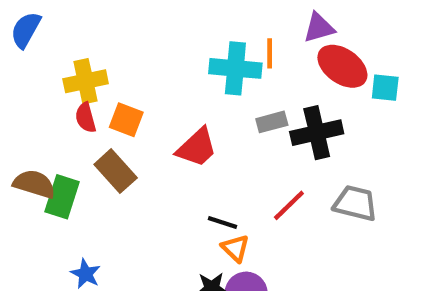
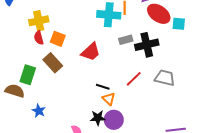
brown semicircle: (34, 184) -> (15, 91), moved

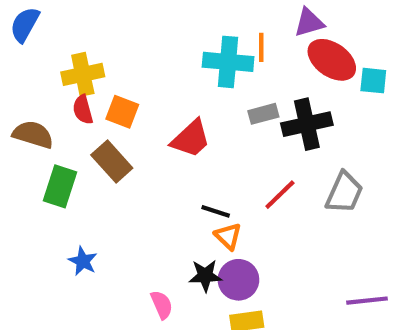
gray trapezoid: (165, 78) -> (344, 193), turned 100
brown semicircle: (15, 91) -> (33, 135), moved

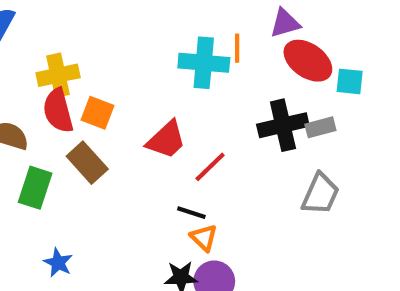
red semicircle: (83, 110) -> (58, 111), size x1.5
gray rectangle: (263, 114) -> (320, 127), moved
red line: (280, 195) -> (210, 167), moved

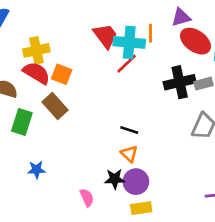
red semicircle: (58, 111) -> (36, 73), turned 136
red trapezoid: (166, 140) -> (105, 36), moved, turned -84
red line: (210, 167) -> (127, 64), moved
black line: (191, 213) -> (129, 130), moved
blue star: (58, 263) -> (36, 170), turned -30

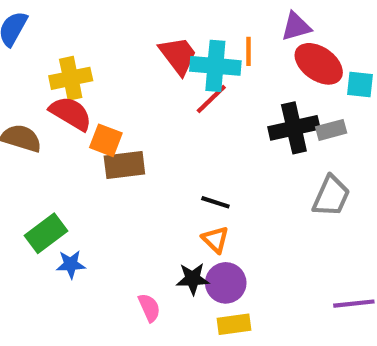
orange square: (62, 74) -> (106, 140), moved
brown rectangle: (55, 106) -> (124, 165), moved, turned -55
green rectangle: (22, 122) -> (46, 233), moved, turned 35

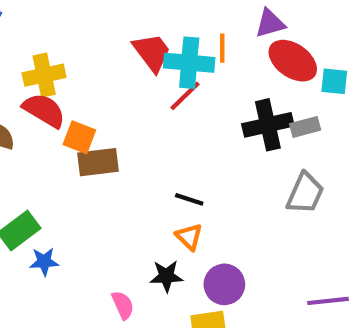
purple circle: (226, 283) -> (224, 284), moved

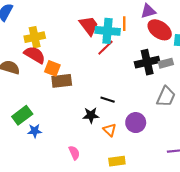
orange triangle: (189, 237) -> (110, 130), moved
black star: (166, 276) -> (91, 115), moved
purple circle: (224, 284) -> (136, 123), moved

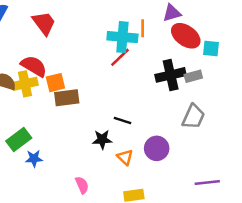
red trapezoid: (89, 26) -> (44, 23), moved
yellow cross: (35, 37) -> (25, 84), moved
orange square: (52, 68) -> (55, 83), turned -35

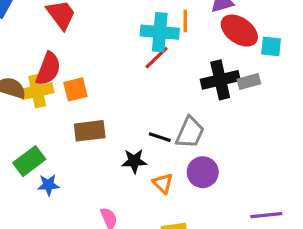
red semicircle: (34, 66) -> (48, 69), turned 80
brown rectangle: (67, 98) -> (90, 131), moved
gray trapezoid: (193, 117) -> (190, 132), moved

